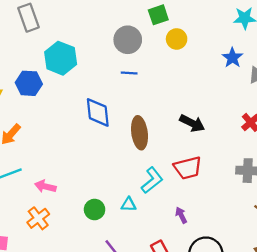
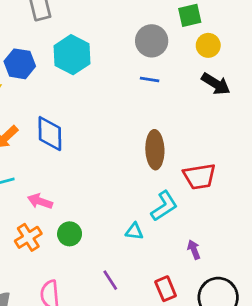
blue hexagon: (29, 83) -> (20, 64), moved
blue diamond: (98, 112) -> (50, 134), moved
black arrow: (192, 123) -> (216, 84), moved
red trapezoid: (188, 168) -> (199, 176), moved
green circle: (95, 210) -> (70, 234), moved

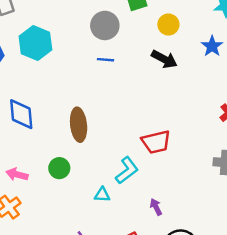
yellow circle: (208, 45) -> (168, 24), moved
brown ellipse: (155, 150) -> (79, 125), moved
green circle: (70, 234) -> (59, 168), moved

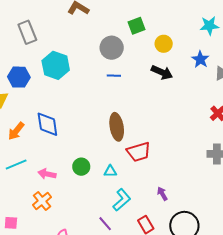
brown ellipse: (79, 125) -> (117, 127), moved
red trapezoid: (156, 142) -> (139, 152), moved
cyan L-shape: (127, 170) -> (122, 200), moved
cyan triangle: (102, 195) -> (110, 171), moved

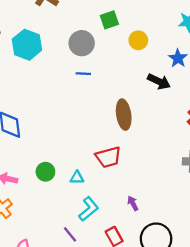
cyan hexagon: (56, 65) -> (27, 45), moved
black arrow: (162, 72) -> (159, 82), moved
brown ellipse: (117, 127) -> (124, 115), moved

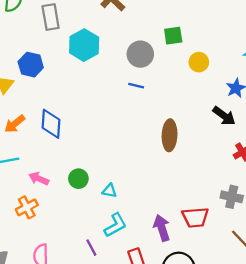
black arrow: (159, 82) -> (224, 116), moved
red trapezoid: (108, 157) -> (195, 217), moved
purple arrow: (133, 203) -> (162, 228), size x1.6

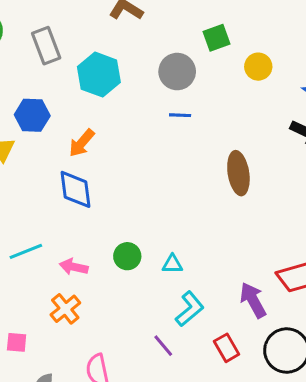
orange arrow: (15, 124) -> (82, 143), moved

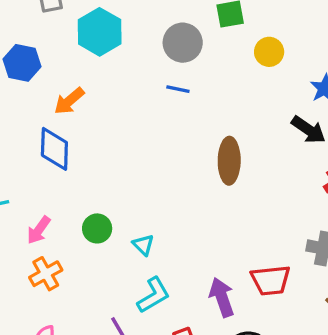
cyan triangle: (172, 264) -> (143, 245), turned 35
pink arrow: (74, 267) -> (39, 230), turned -76
orange cross: (65, 309) -> (46, 274), moved

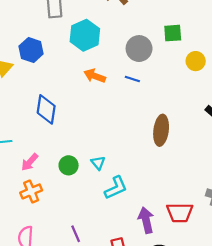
orange arrow: (69, 101) -> (95, 76), moved, turned 55
cyan triangle: (143, 245) -> (98, 163), moved
cyan L-shape: (153, 295) -> (116, 188), moved

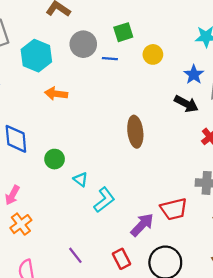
gray circle: (139, 49) -> (83, 44), moved
blue line: (132, 79) -> (110, 59), moved
green circle: (69, 165) -> (55, 159), moved
purple arrow: (146, 220) -> (142, 225), turned 70

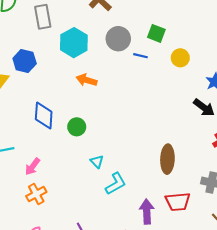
green square: (123, 32) -> (156, 33), turned 30
brown ellipse: (135, 132) -> (167, 159), moved
green circle: (55, 159) -> (77, 127), moved
purple arrow: (142, 225) -> (147, 212), turned -55

